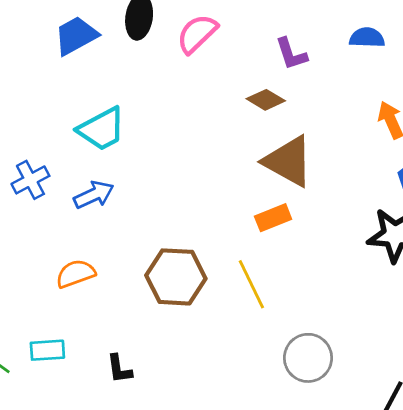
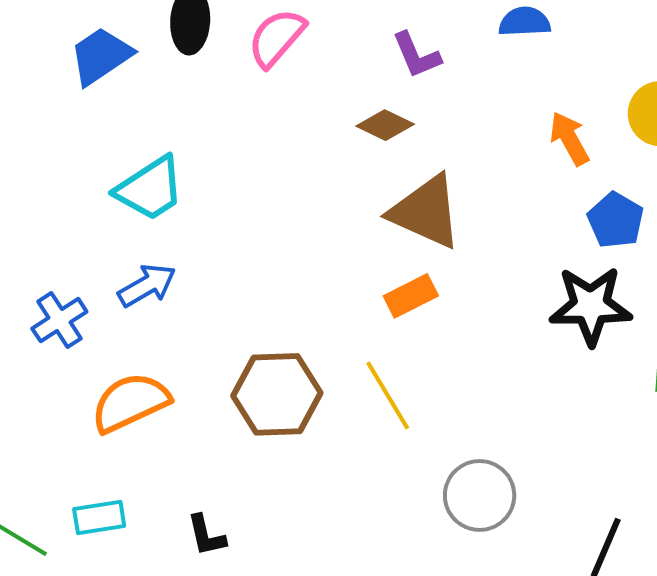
blue cross: (30, 180) -> (59, 320), moved
orange semicircle: (76, 274) -> (130, 402), size x1.4

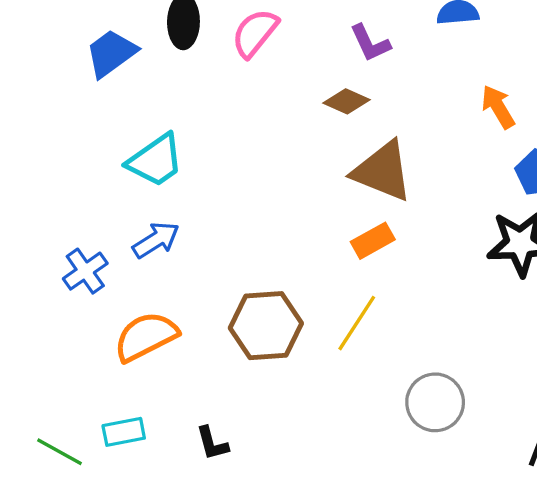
yellow line: (388, 395) -> (357, 323), turned 66

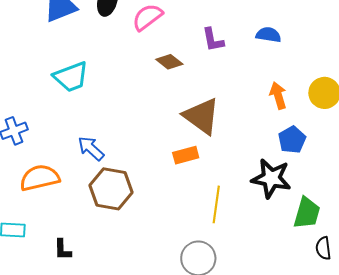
brown diamond: (346, 101) -> (169, 62), moved
blue arrow: (156, 240) -> (91, 148), moved, turned -120
yellow line: (357, 323) -> (216, 204), moved, turned -39

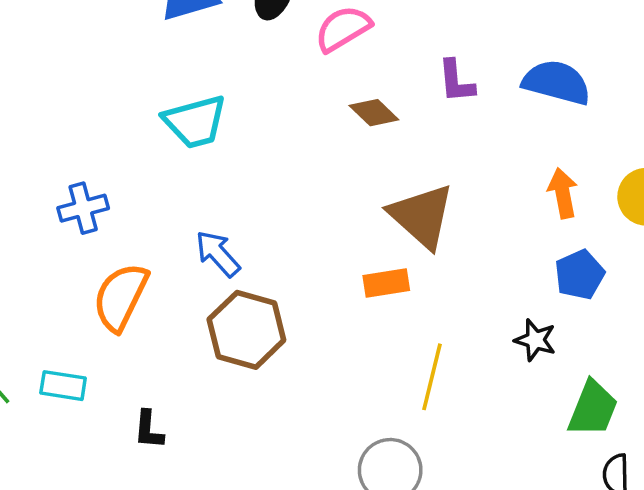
blue semicircle: (268, 35) -> (557, 82), size x1.5
orange semicircle: (40, 178) -> (121, 297), turned -57
black star: (271, 178) -> (535, 340), size x0.6

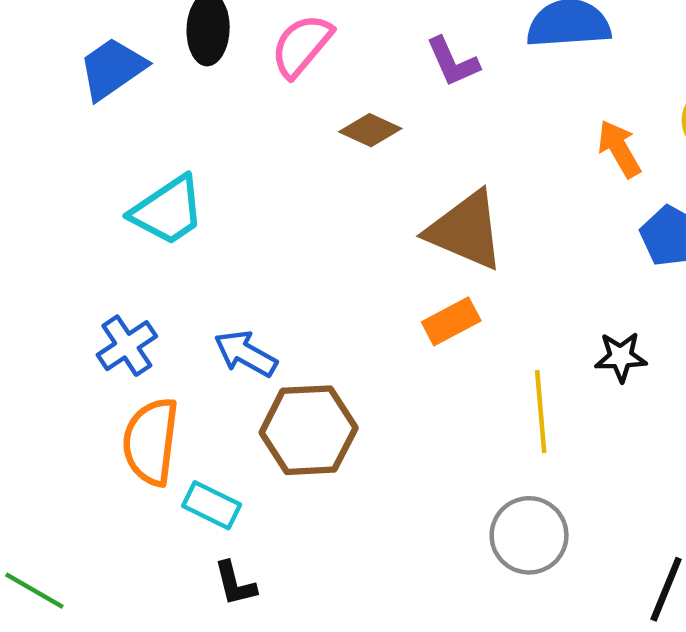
blue cross: (83, 208) -> (127, 346), moved
black star: (535, 340) -> (621, 357), moved
cyan rectangle: (63, 386) -> (212, 505), moved, turned 36

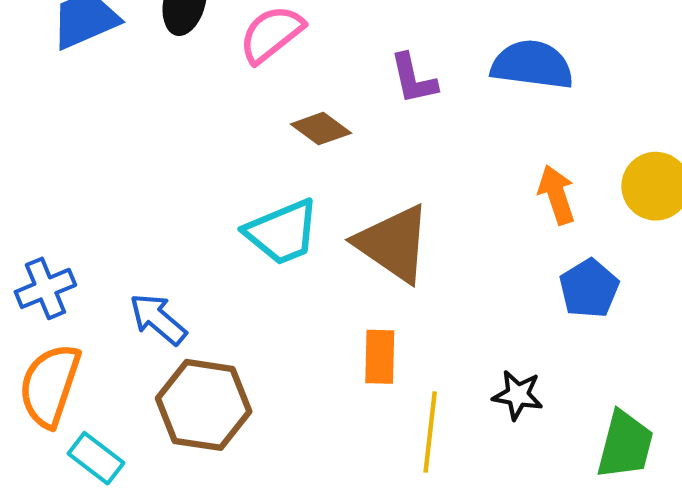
cyan trapezoid: (168, 211) -> (282, 232), moved
orange rectangle: (451, 321) -> (380, 357), moved, turned -72

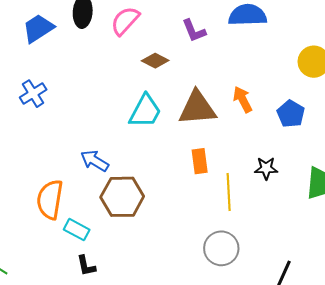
orange arrow: (557, 195) -> (243, 99), moved
cyan trapezoid: (282, 232) -> (145, 111), turned -30
brown triangle: (393, 243) -> (197, 108), turned -30
blue cross: (45, 288) -> (33, 94), moved

